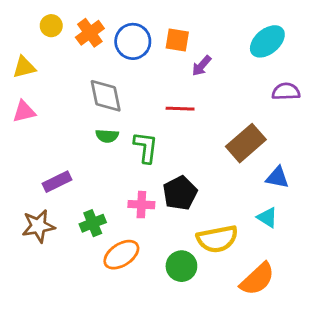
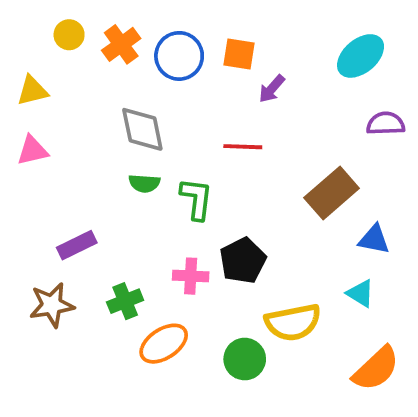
orange semicircle: (257, 279) -> (376, 369), moved

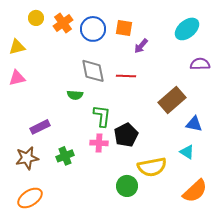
gray diamond: (142, 129) -> (93, 71), moved
green L-shape: (196, 199) -> (102, 116), moved
orange ellipse: (164, 344) -> (30, 198), moved

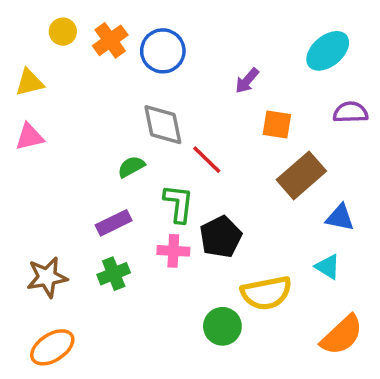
orange square: (124, 28) -> (277, 125), moved
red line: (126, 76) -> (207, 160), moved, turned 42
green semicircle: (75, 95) -> (131, 167), turned 147
purple rectangle: (40, 127) -> (114, 223), moved

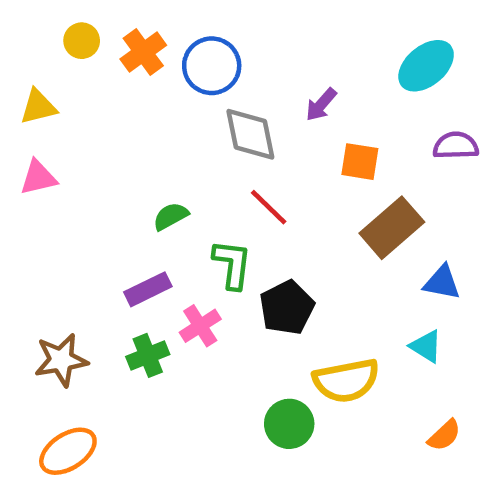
gray diamond: (163, 125) -> (250, 134), moved
pink cross: (173, 251) -> (200, 326), moved, turned -36
orange semicircle: (342, 335) -> (444, 435), size x0.6

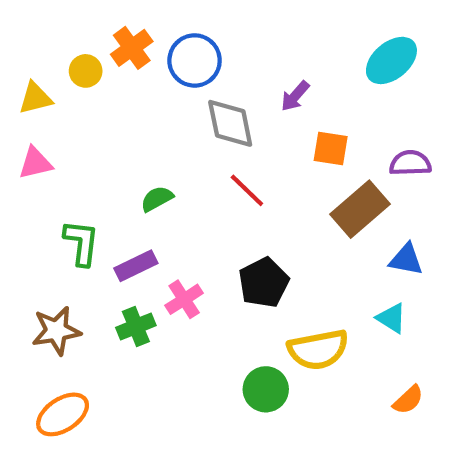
yellow circle: (82, 41) -> (86, 71), moved
purple semicircle: (456, 146) -> (410, 163), moved
green L-shape: (232, 264) -> (81, 243), moved

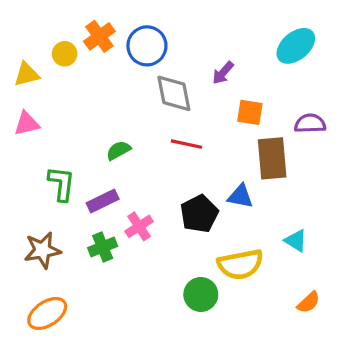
red line: (247, 190) -> (187, 144), turned -32
brown rectangle: (360, 209) -> (272, 158), turned -54
blue triangle: (406, 259) -> (240, 196), moved

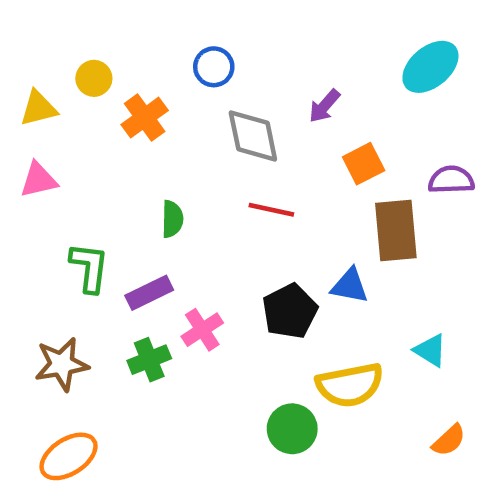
orange cross: (99, 36) -> (145, 118), moved
blue circle: (147, 46) -> (214, 67), size x0.7
orange square: (250, 112) -> (364, 164), turned -36
green semicircle: (118, 150) -> (172, 219), turned 120

